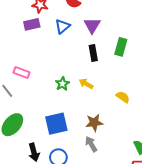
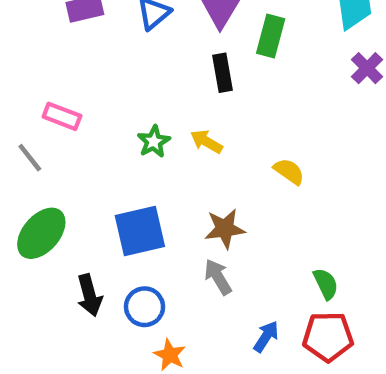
green rectangle: (121, 47) -> (271, 36), moved

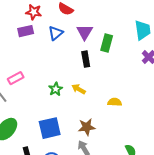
pink rectangle: (62, 116) -> (16, 78), turned -49
yellow semicircle: (289, 171) -> (115, 102), turned -32

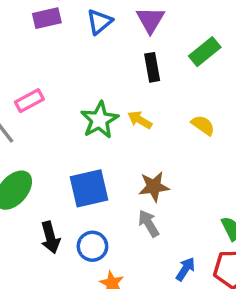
green rectangle: (107, 43) -> (205, 52), moved, turned 36
green star: (56, 89) -> (99, 120), size x1.5
yellow semicircle: (115, 102) -> (203, 125), moved, turned 32

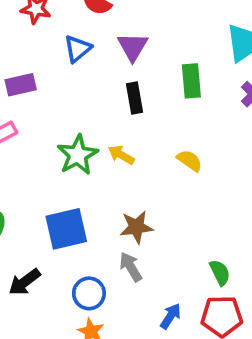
purple rectangle: (47, 18) -> (21, 85), moved
green rectangle: (205, 52) -> (191, 81), turned -56
black arrow: (50, 237) -> (24, 282), turned 68
blue circle: (92, 246) -> (89, 293), moved

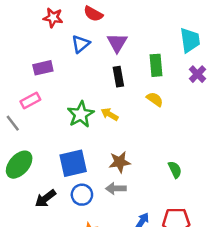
yellow semicircle: (190, 161) -> (155, 99), moved
gray arrow: (131, 267) -> (116, 188), turned -60
green semicircle: (220, 273) -> (175, 170), moved
blue circle: (89, 293) -> (82, 195), moved

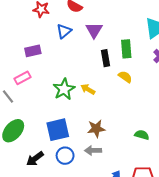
black rectangle: (118, 77) -> (105, 58), moved
green semicircle: (175, 170) -> (142, 135), turned -48

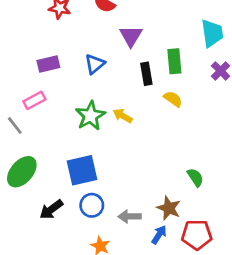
blue triangle: (64, 31) -> (95, 64), moved
brown star: (96, 129) -> (169, 208), moved, turned 30
green semicircle: (142, 135) -> (195, 177), turned 40
gray arrow: (93, 150) -> (130, 217), moved

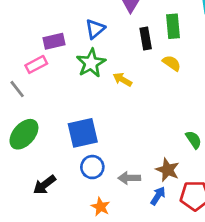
purple rectangle: (48, 64) -> (54, 41), moved
green star: (90, 116) -> (91, 63), moved
black arrow: (51, 210) -> (44, 185), moved

